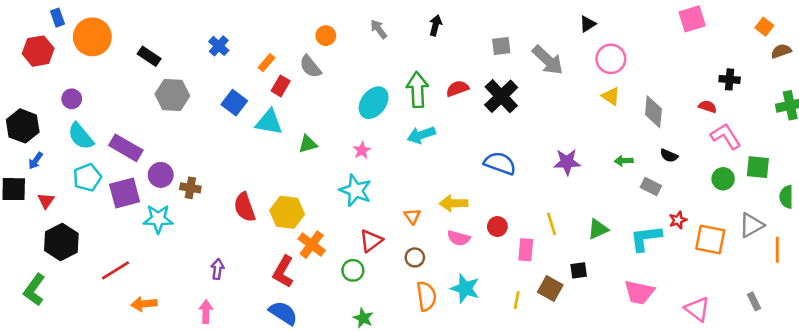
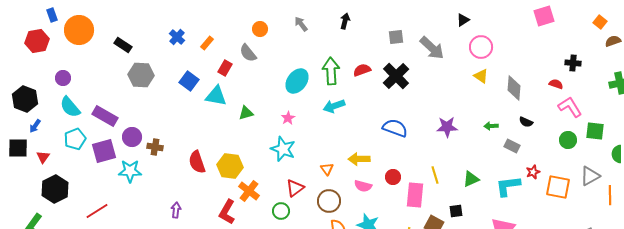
orange rectangle: (266, 63) -> (207, 43), moved
pink rectangle: (526, 250) -> (415, 195), size x1.4
brown circle: (415, 257) -> (329, 201), size x1.5

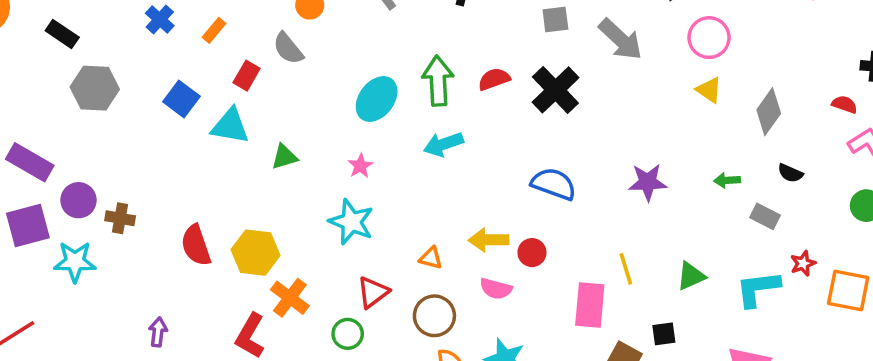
gray diamond: (514, 88) -> (769, 112), turned 30
orange triangle: (327, 169) -> (431, 258), turned -40
red circle: (393, 177) -> (532, 253), moved

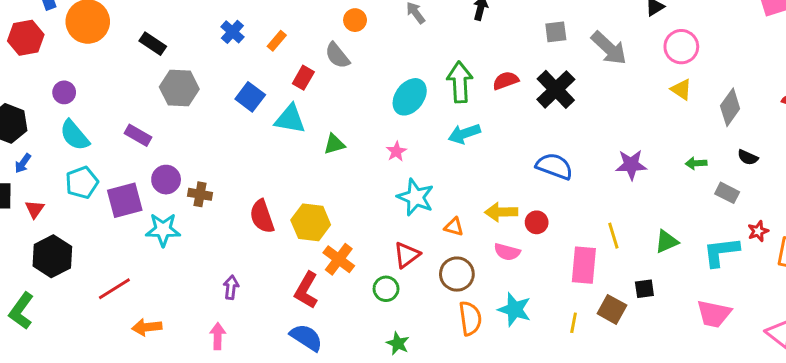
purple rectangle: (30, 162) -> (138, 135), moved, size x0.7
cyan star: (351, 222) -> (416, 197), moved

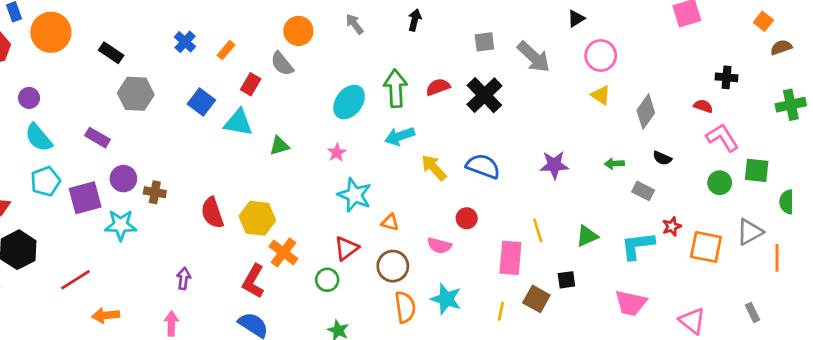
orange circle: (355, 20) -> (298, 31), size x1.4
yellow arrow: (501, 212) -> (434, 168), moved, turned 48

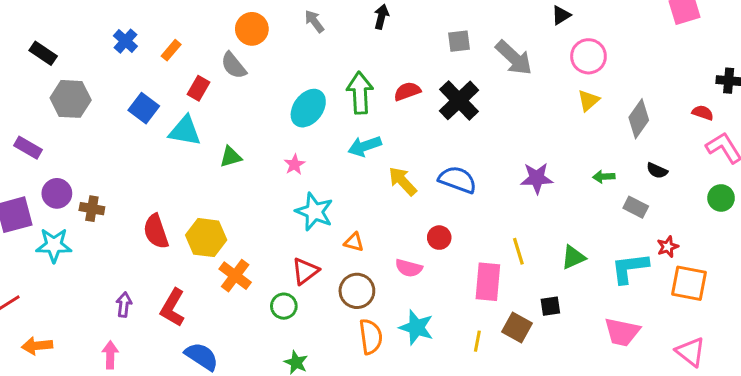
yellow triangle: (601, 95) -> (588, 100), turned 45
orange square: (706, 247) -> (689, 283), moved
red L-shape: (253, 281) -> (173, 308), moved

